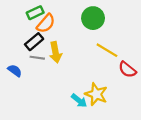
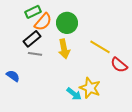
green circle: (93, 18) -> (67, 23), moved
yellow arrow: (55, 52) -> (64, 49), moved
blue semicircle: (15, 71) -> (13, 76), moved

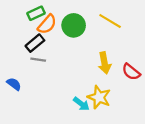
yellow line: (100, 47) -> (110, 21), moved
yellow arrow: (64, 49) -> (105, 63), moved

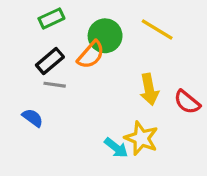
orange semicircle: (47, 24) -> (91, 55), moved
blue semicircle: (14, 84) -> (33, 118), moved

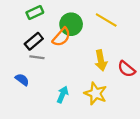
cyan arrow: (116, 148) -> (63, 95), moved, turned -105

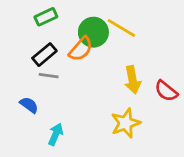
yellow line: (106, 20) -> (121, 28), moved
yellow star: (96, 93) -> (126, 123), turned 30
cyan arrow: (63, 95) -> (56, 134), moved

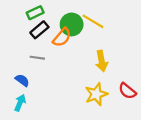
black rectangle: (44, 55) -> (39, 30), moved
red semicircle: (166, 91) -> (127, 91), moved
cyan arrow: (56, 134) -> (20, 103), moved

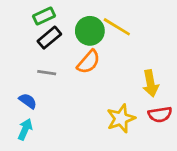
orange semicircle: (62, 37) -> (88, 62), moved
yellow arrow: (102, 61) -> (151, 83), moved
red semicircle: (127, 91) -> (160, 114), turned -48

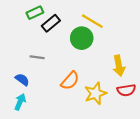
green circle: (90, 31) -> (82, 38), moved
black rectangle: (49, 38) -> (51, 23), moved
orange semicircle: (88, 62) -> (70, 81), moved

